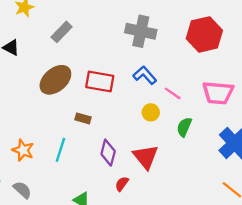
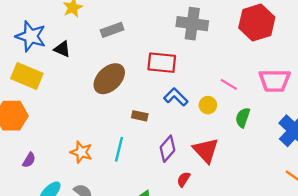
gray rectangle: (62, 32) -> (112, 30), turned 30
blue L-shape: (145, 75) -> (176, 97), moved
red rectangle: (100, 82) -> (162, 63), moved
purple diamond: (108, 153) -> (168, 149), turned 30

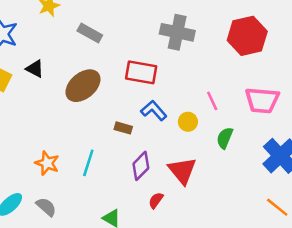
gray rectangle: (112, 30) -> (90, 33), turned 45
black triangle: (62, 49) -> (35, 69), moved
pink line: (229, 84) -> (212, 101), turned 30
brown rectangle: (140, 116) -> (123, 128), moved

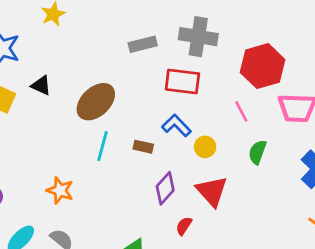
gray rectangle: (90, 33) -> (143, 44), moved, turned -40
red hexagon: (247, 36) -> (263, 66), moved
red rectangle: (141, 72) -> (182, 81), moved
yellow circle: (188, 122) -> (205, 147), moved
cyan line: (88, 163) -> (103, 146), moved

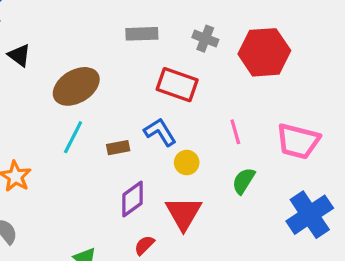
gray cross: (198, 37) -> (205, 39), size x0.6
red hexagon: (263, 66) -> (264, 52), moved
brown rectangle: (143, 147) -> (118, 148), turned -36

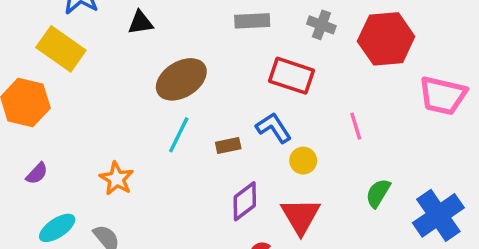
black triangle: (19, 55) -> (140, 23), moved, turned -45
pink trapezoid: (298, 141) -> (443, 96), moved
green semicircle: (244, 181) -> (378, 193), moved

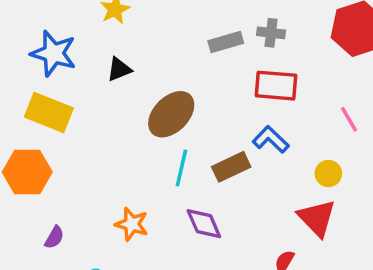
gray cross: (321, 25) -> (271, 33), moved
brown rectangle: (228, 145) -> (231, 167), size x1.5
yellow circle: (303, 161) -> (328, 174), moved
purple diamond: (245, 201) -> (204, 224), moved, turned -63

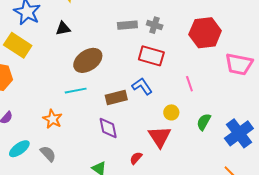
cyan line: (181, 168) -> (76, 91), moved, turned 55
purple diamond: (204, 224) -> (108, 128), moved

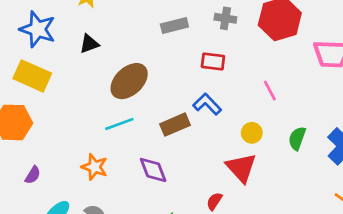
gray cross: (155, 25) -> (225, 18), moved
red rectangle: (151, 56) -> (213, 62), size x0.7
purple diamond: (108, 128) -> (153, 170), moved

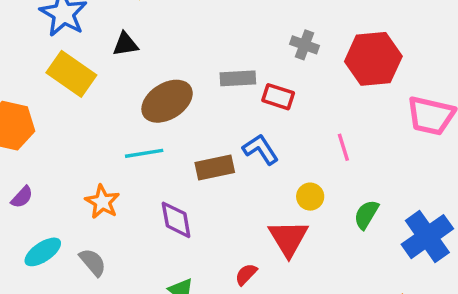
gray rectangle: (174, 25) -> (238, 78), moved
yellow rectangle: (32, 76) -> (71, 74), moved

